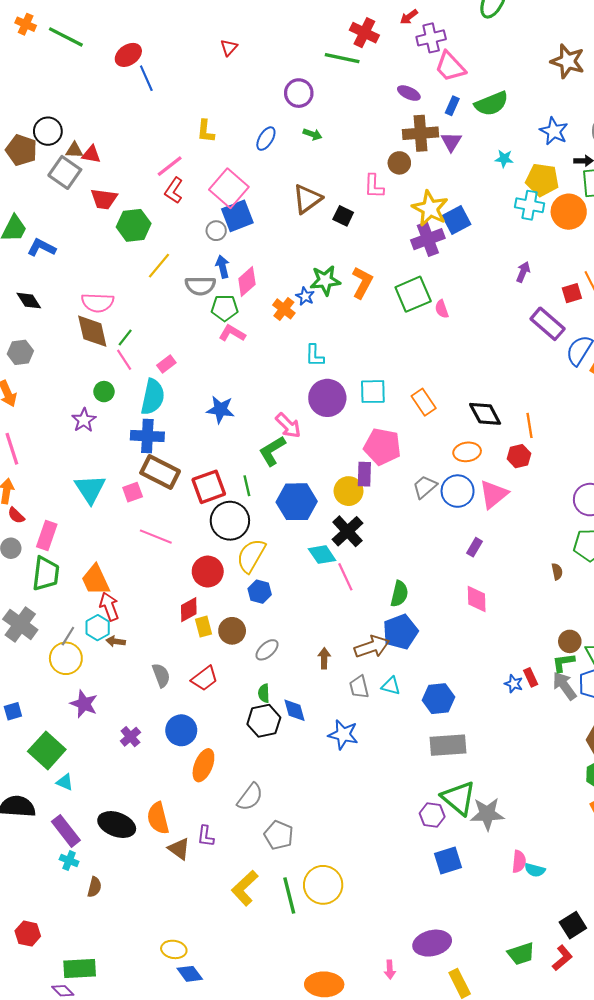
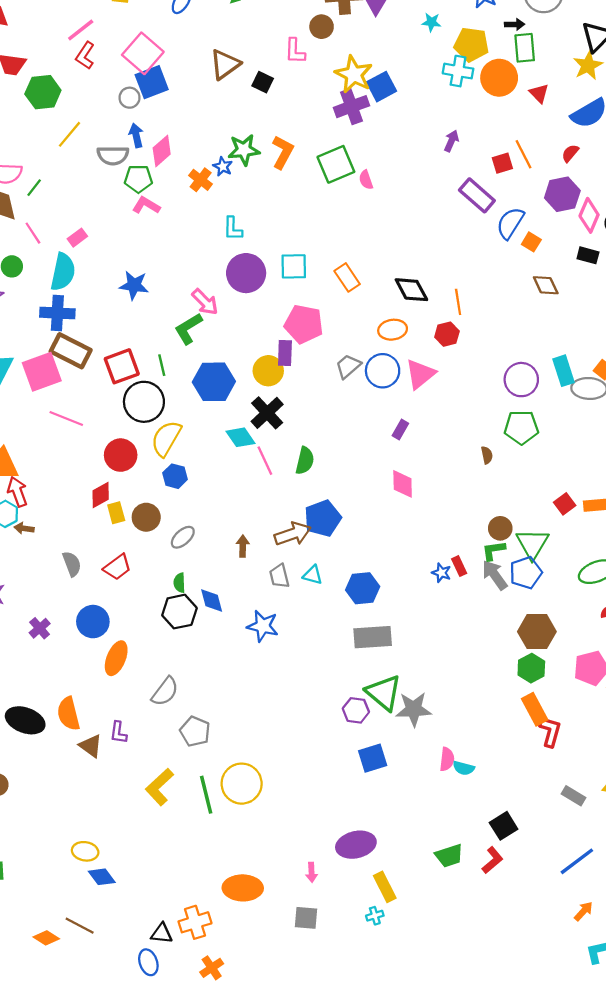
green line: (125, 338) -> (34, 188), moved
pink square: (133, 492) -> (42, 372), size x1.8
green semicircle: (399, 594) -> (305, 461), moved

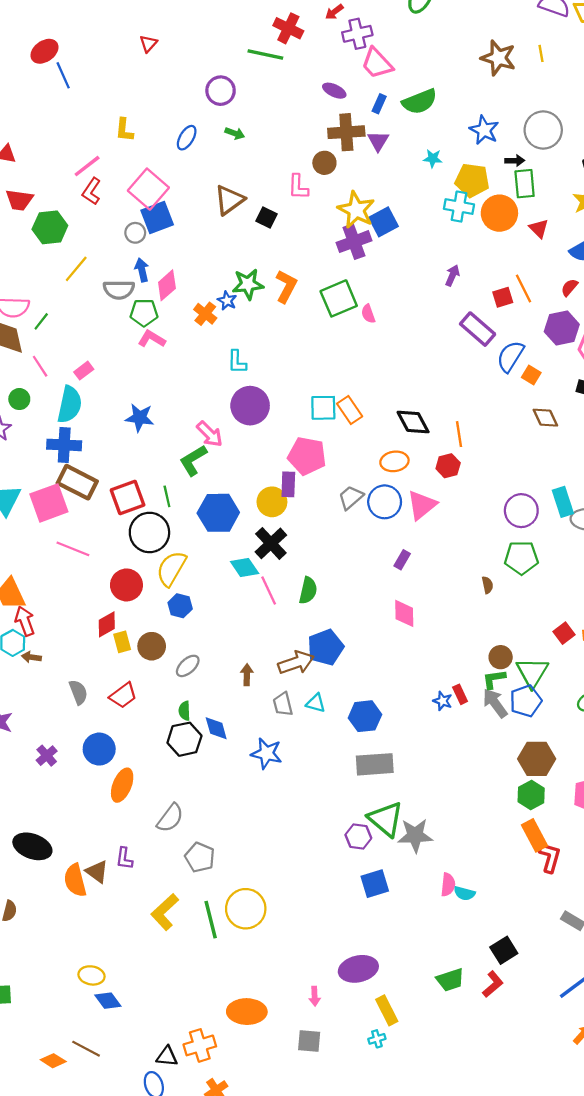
cyan square: (294, 266) -> (323, 408), moved
orange semicircle: (68, 714) -> (75, 880), moved

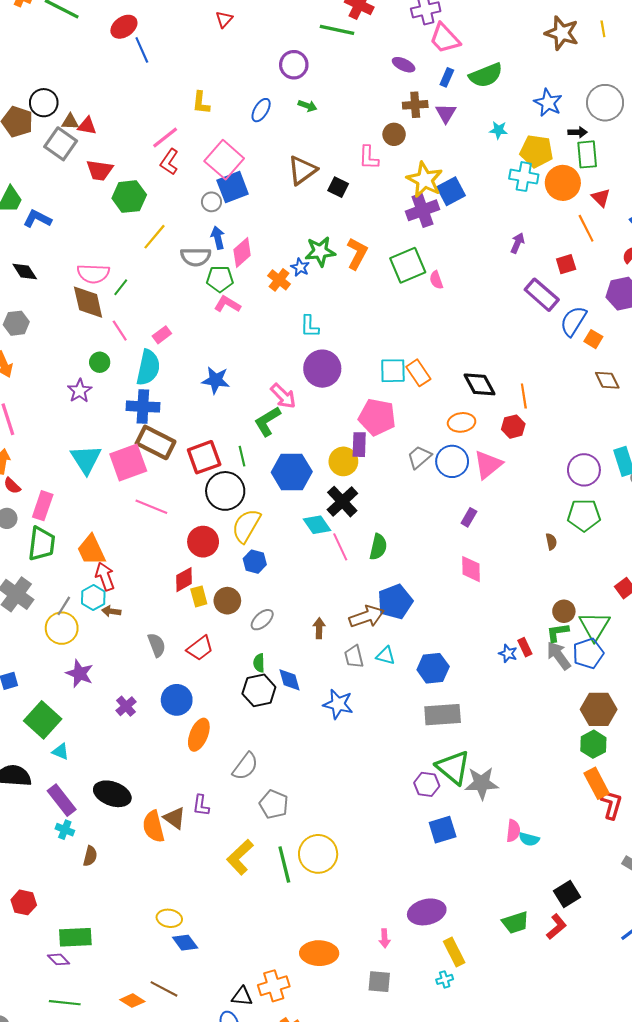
brown cross: (346, 132) -> (415, 105), size x0.7
orange line: (524, 289) -> (586, 228), moved

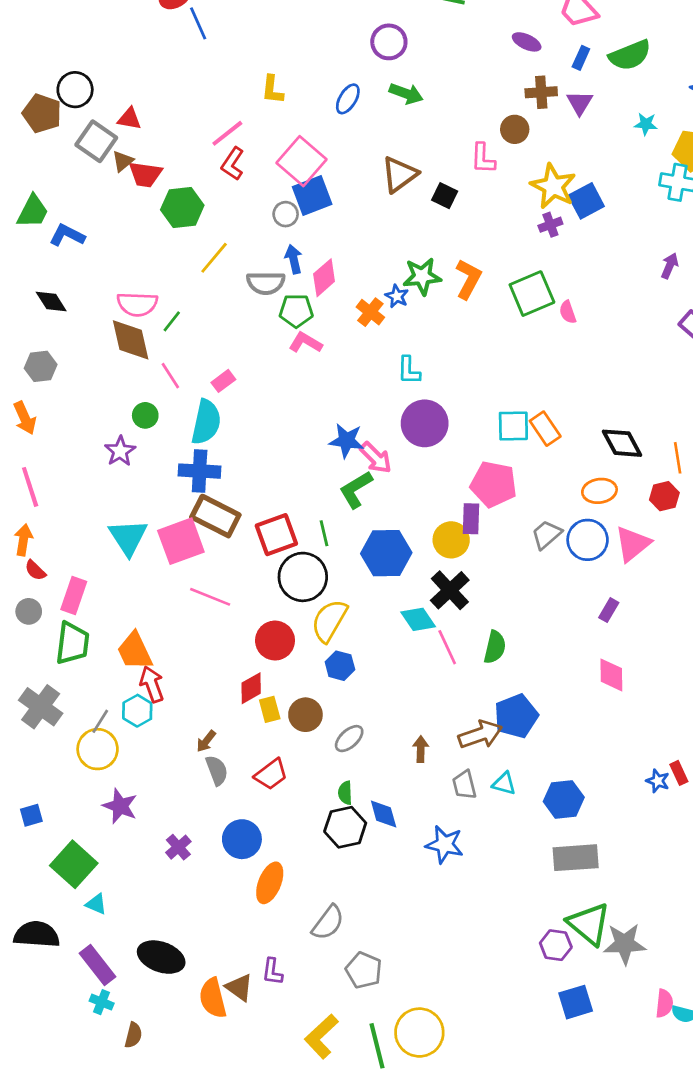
green arrow: (308, 106) -> (406, 94), size x1.4
brown triangle: (70, 122) -> (123, 161), moved, turned -42
purple cross: (423, 210) -> (550, 225), size x0.6
blue star: (216, 380) -> (347, 441), moved
brown arrow: (111, 611) -> (206, 741), moved, turned -60

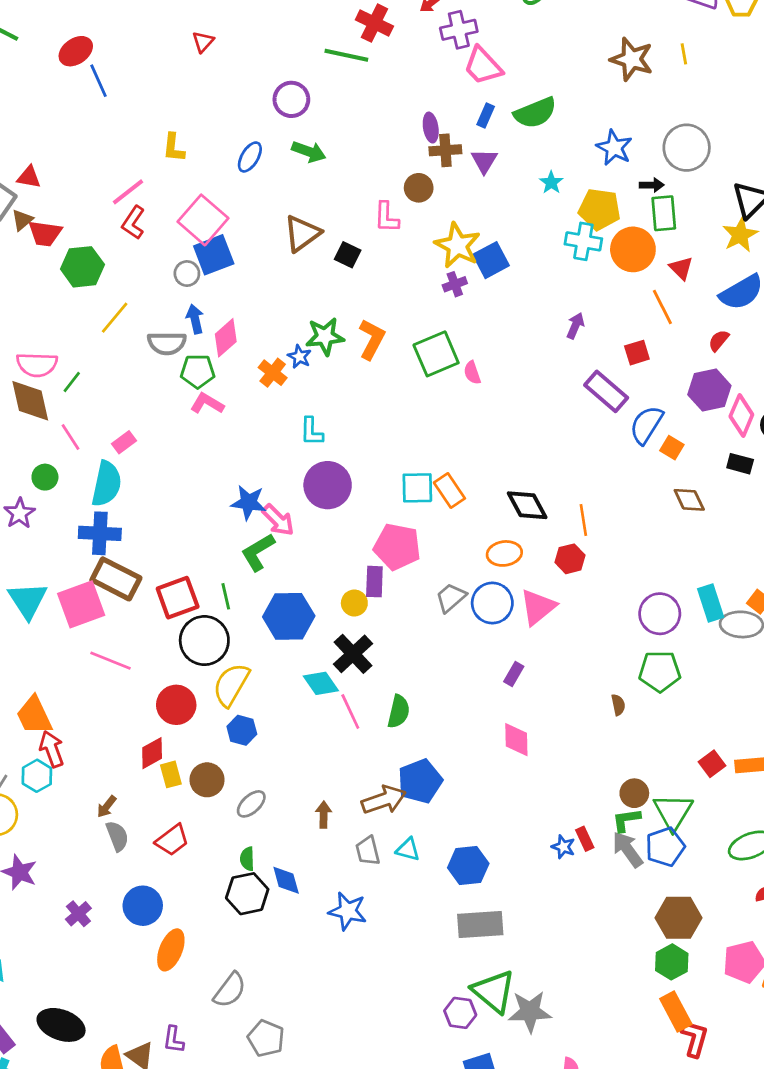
purple ellipse: (527, 42) -> (431, 128), moved, turned 56
cyan star: (646, 124) -> (551, 182), turned 30
yellow circle: (451, 540) -> (354, 603), size x0.7

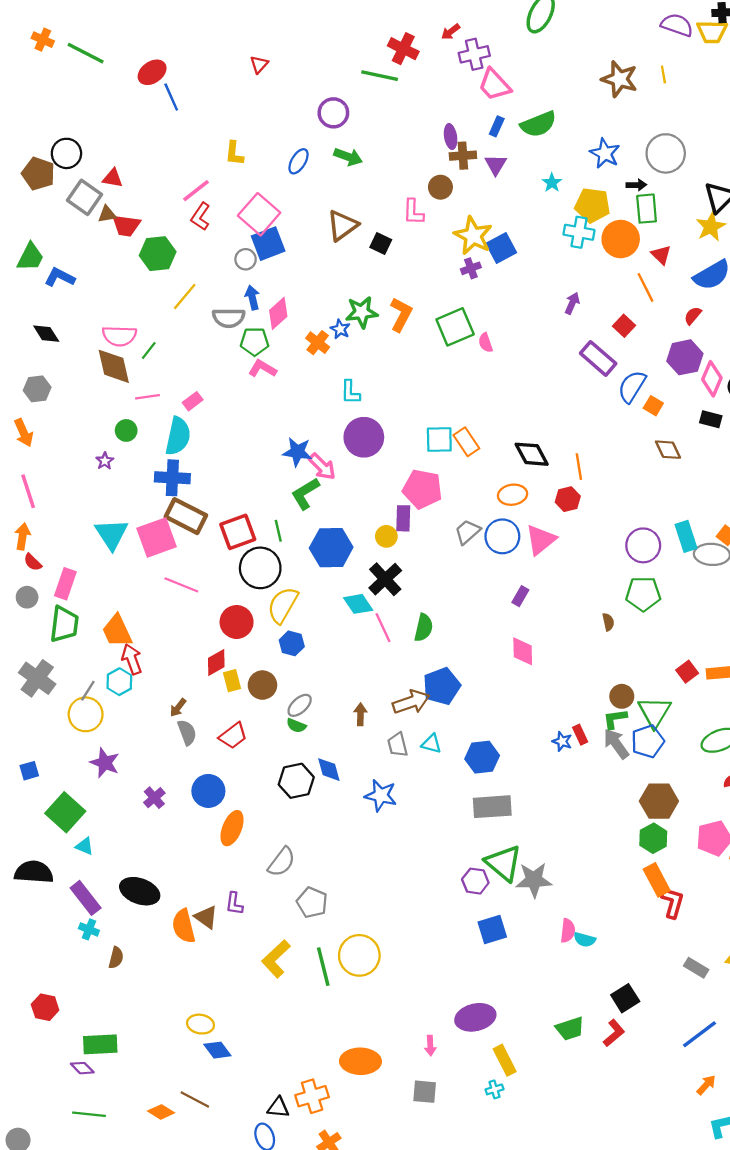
brown triangle: (22, 220) -> (107, 214), turned 30
red square: (637, 353) -> (624, 326), turned -30
pink line: (70, 437) -> (148, 397), turned -65
purple star: (20, 513) -> (105, 461), size x0.7
green semicircle: (247, 859) -> (296, 726), moved, turned -66

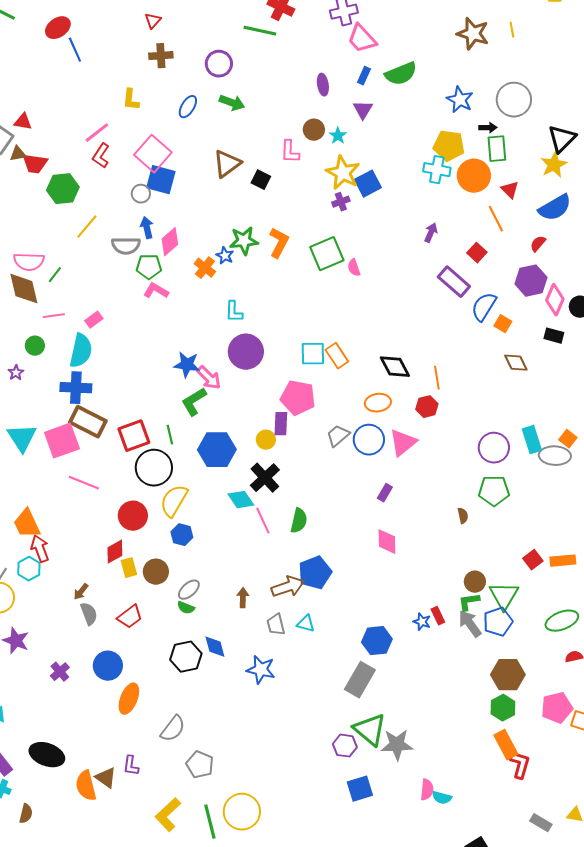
brown cross: (463, 156) -> (161, 56), moved
cyan star: (552, 183) -> (338, 136), moved
blue square: (268, 244) -> (161, 180), turned 36
blue hexagon: (482, 757) -> (377, 641), moved
gray rectangle: (492, 807) -> (360, 680), turned -56

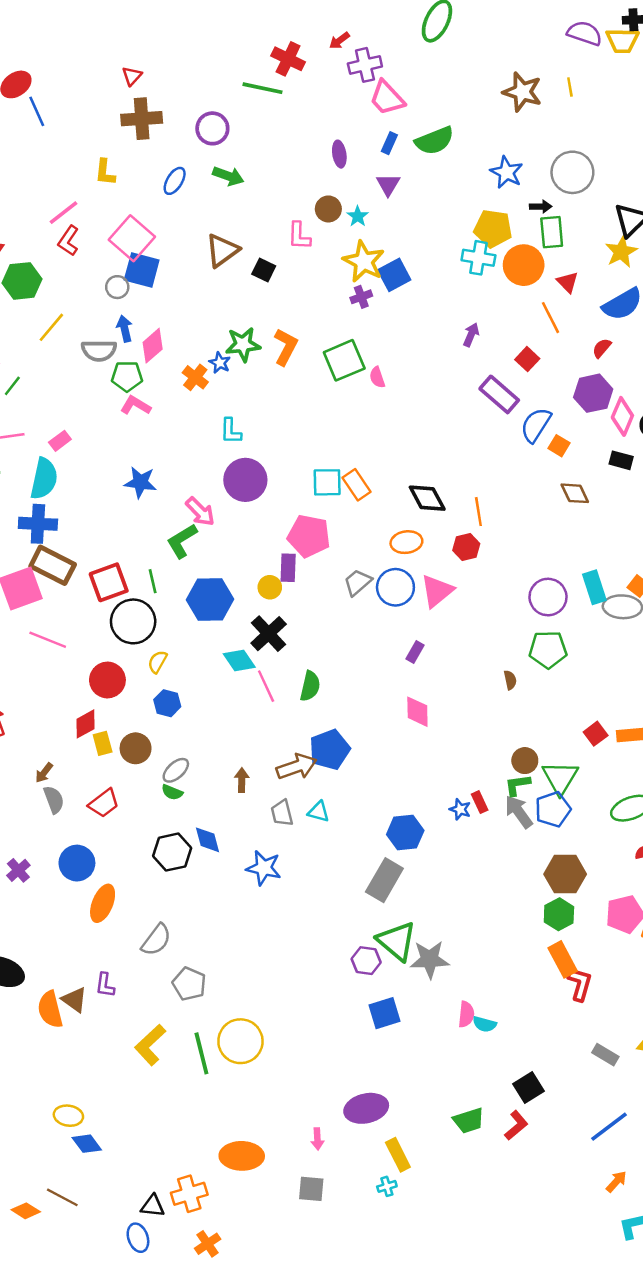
brown cross: (161, 56) -> (142, 119), size x1.4
blue star: (187, 365) -> (140, 482), moved
yellow semicircle: (174, 501) -> (158, 662), size x0.6

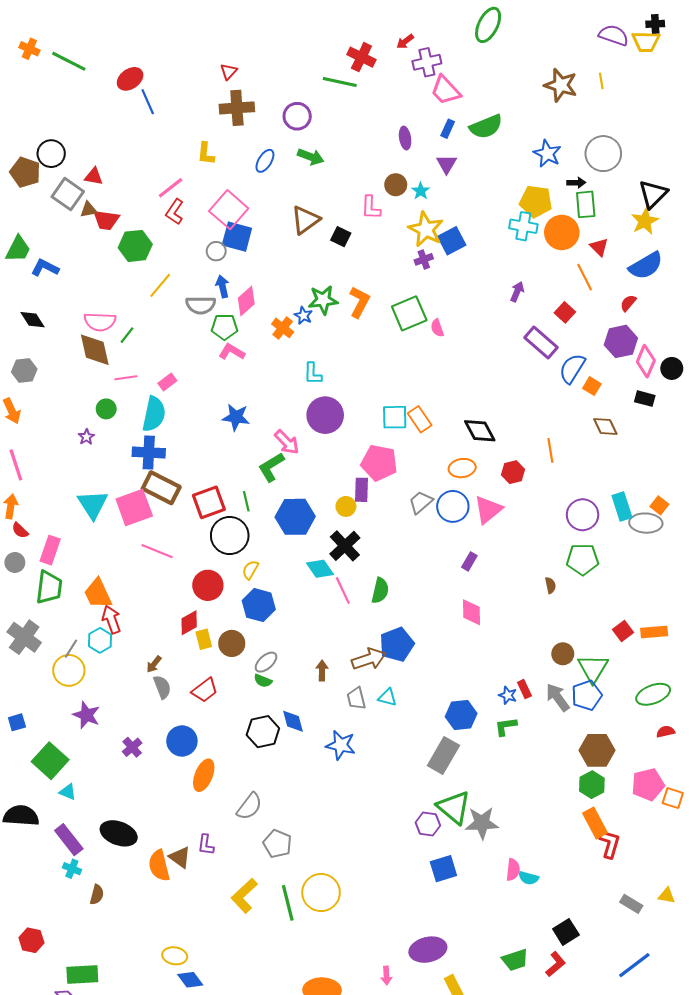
orange line: (478, 512) -> (550, 450), moved
blue hexagon: (167, 703) -> (259, 605), size x1.4
green L-shape: (517, 785) -> (506, 726), moved

